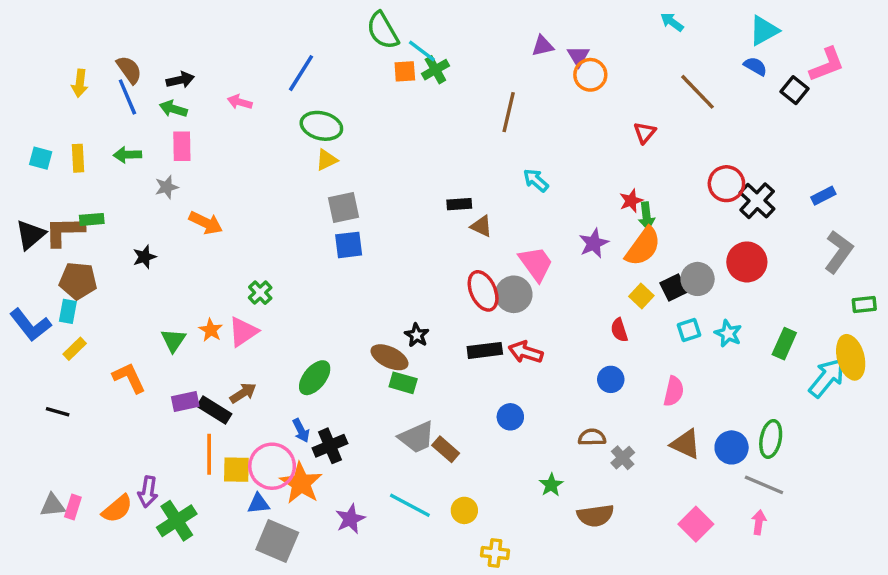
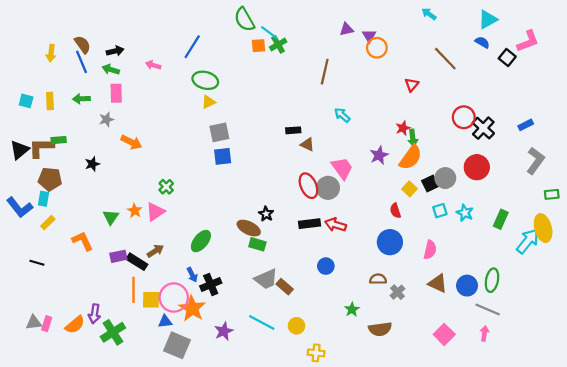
blue circle: (611, 379) -> (390, 242), size x1.5

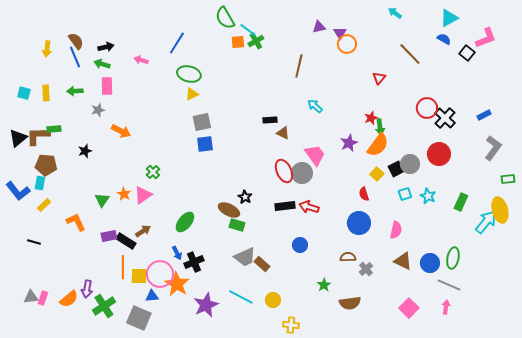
purple star: (224, 331) -> (206, 305), size x1.4
gray square: (177, 345) -> (139, 318), moved

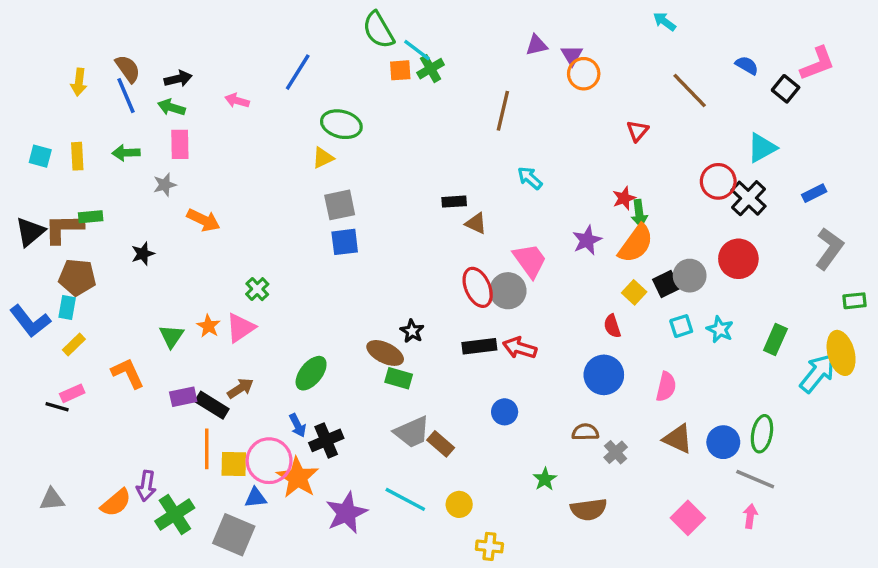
cyan triangle: (449, 18) -> (762, 148), moved
green ellipse: (189, 74) -> (341, 124), moved
pink rectangle: (43, 298) -> (72, 393), moved, turned 48

